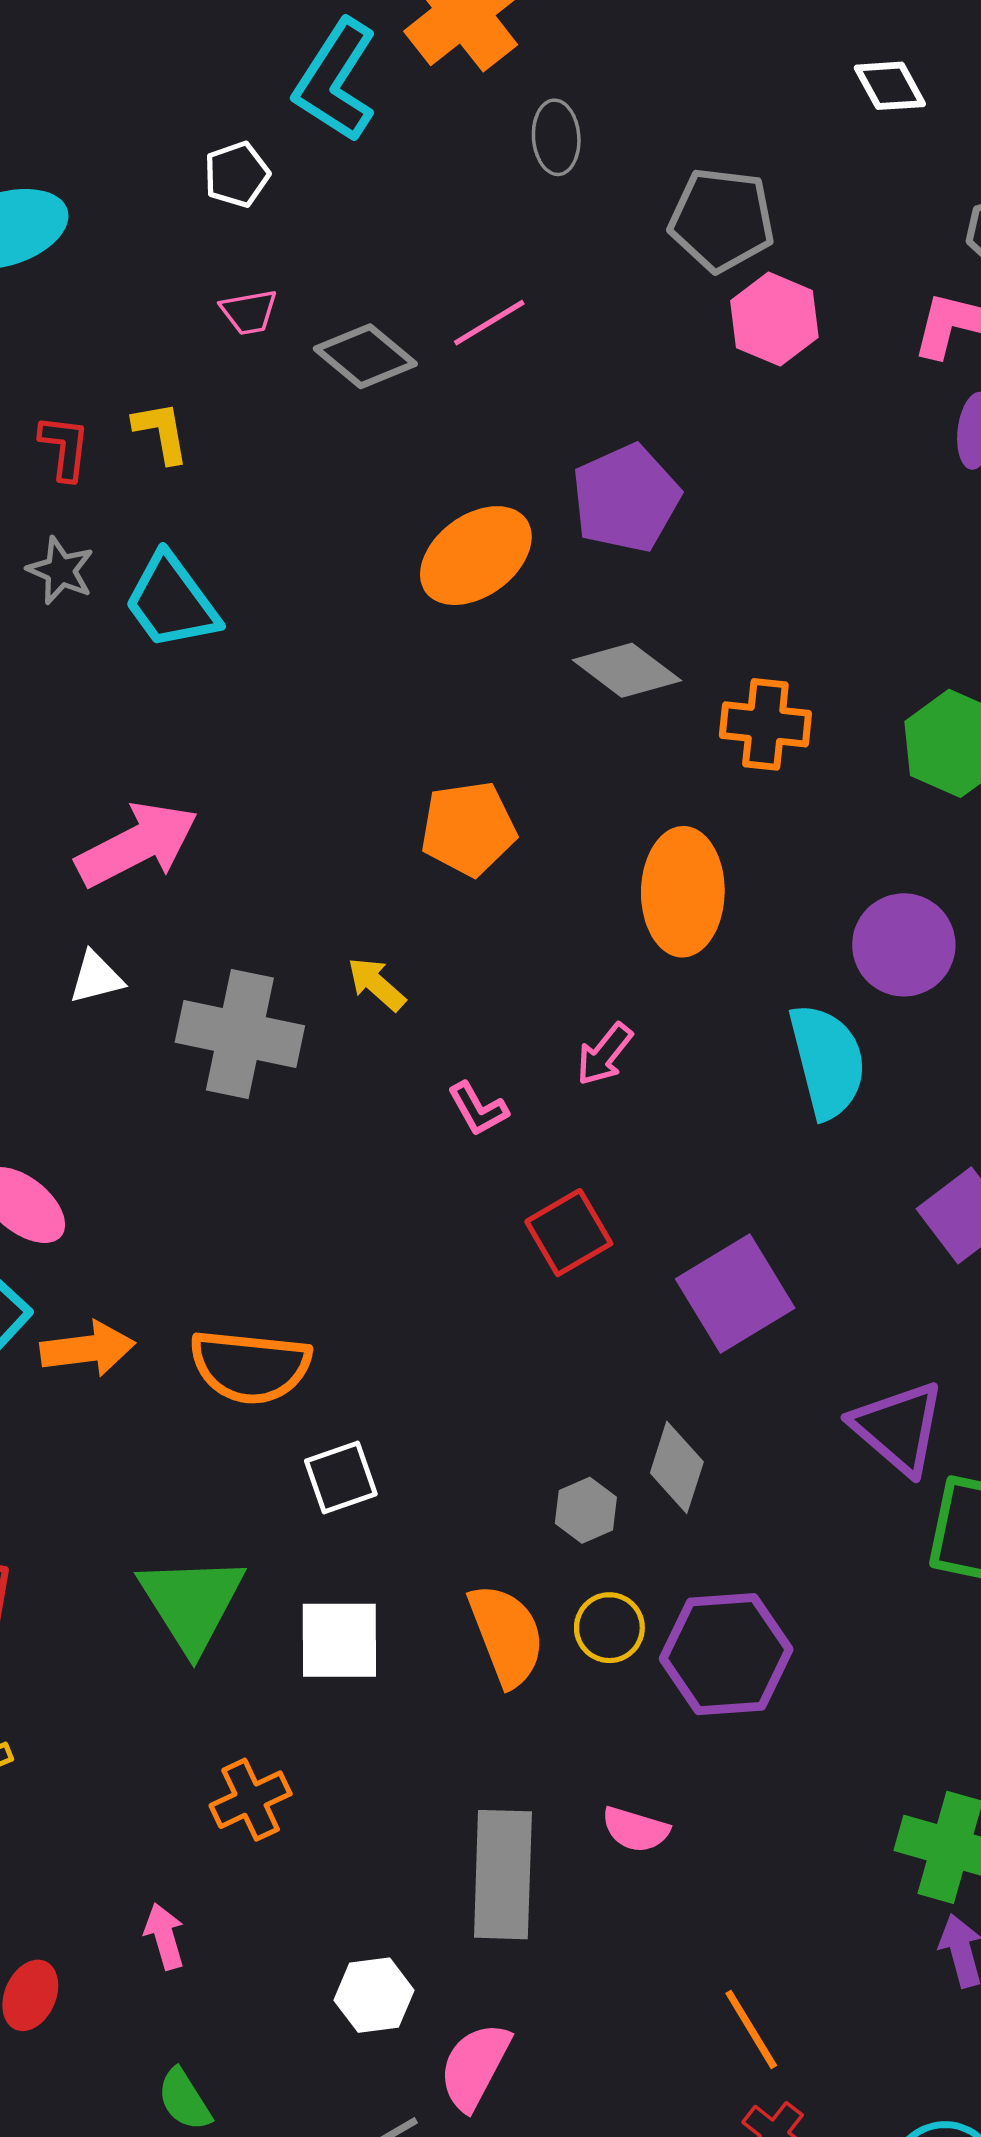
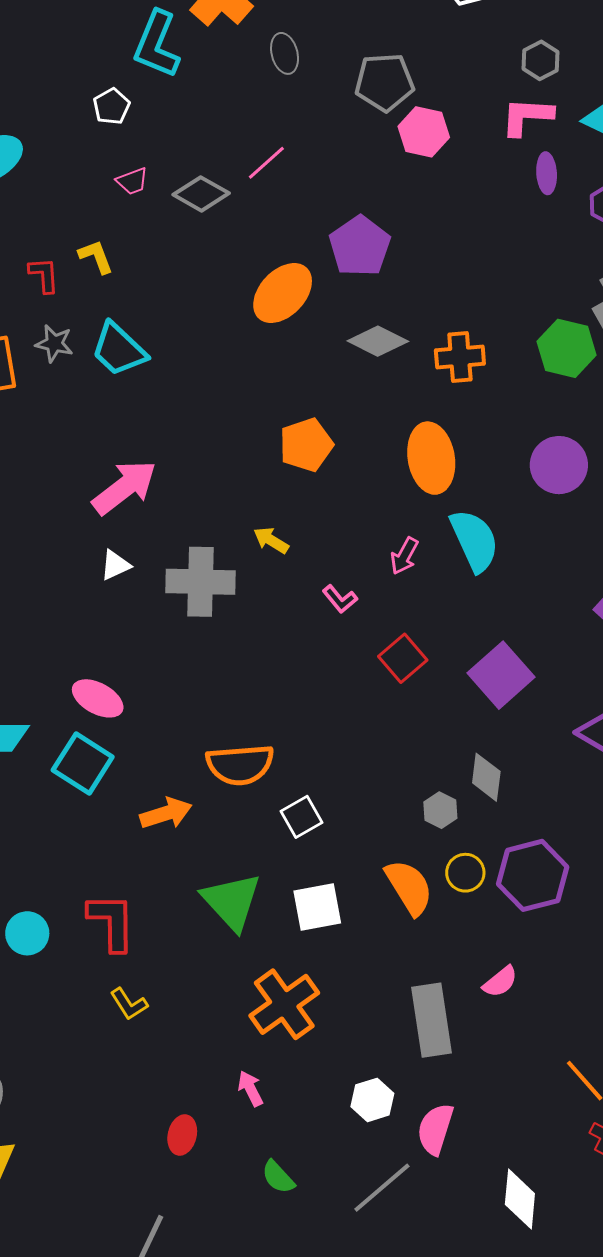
cyan semicircle: (827, 1061) -> (474, 540), moved
orange arrow: (88, 1349) -> (166, 813), moved
orange cross: (251, 1800) -> (284, 1004), size x1.6
pink semicircle: (635, 1829) -> (500, 982), turned -45

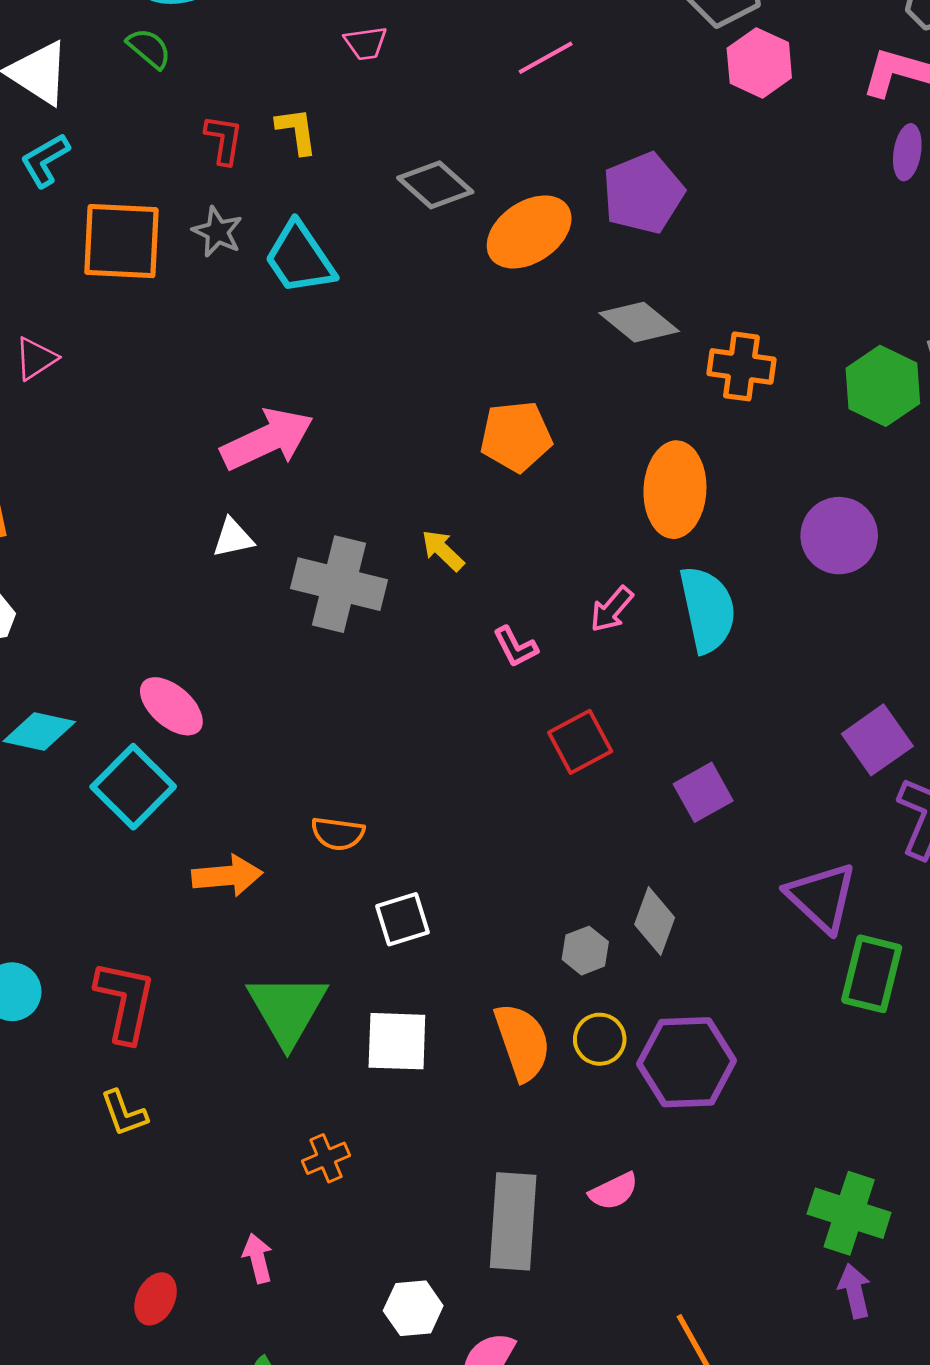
gray diamond: (201, 194) -> (435, 185), moved
purple square: (501, 675) -> (703, 792), size x0.7
orange semicircle: (240, 765) -> (338, 834), size x0.6
orange cross: (284, 1004) -> (326, 1158), size x0.5

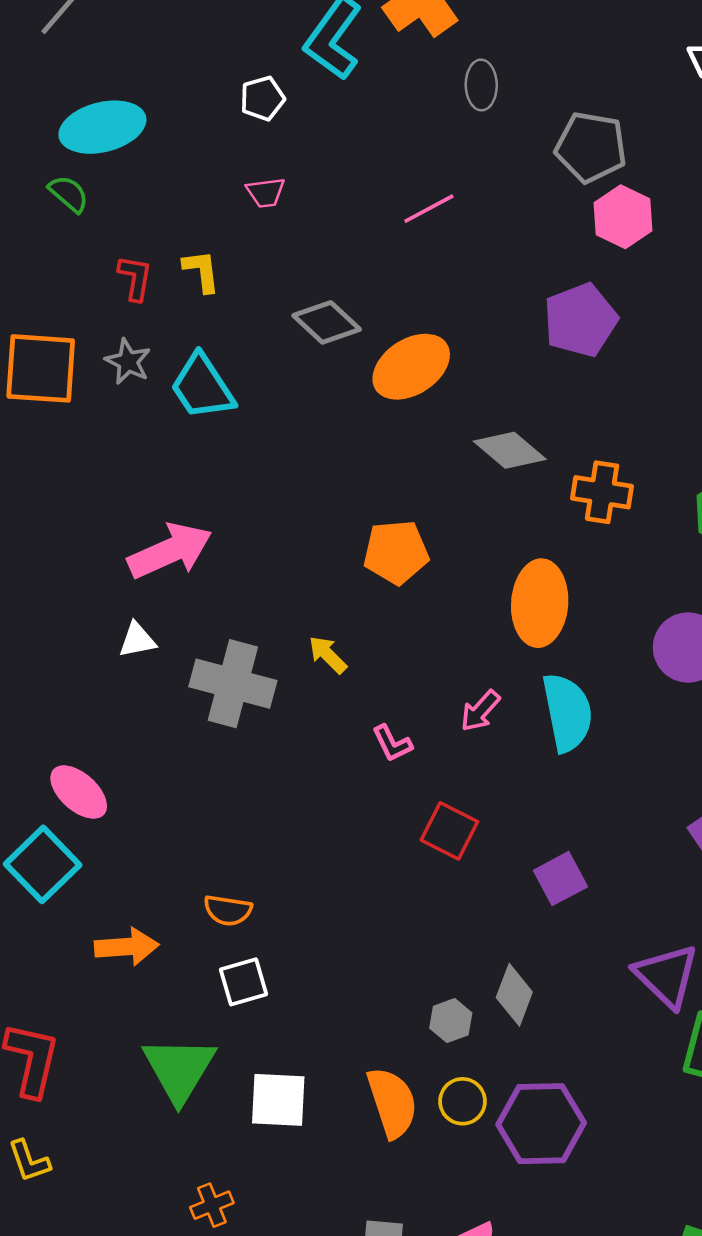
purple pentagon: (643, 193) -> (580, 320), moved
red square: (580, 742) -> (449, 831), turned -36
white square: (403, 919) -> (244, 982), moved

